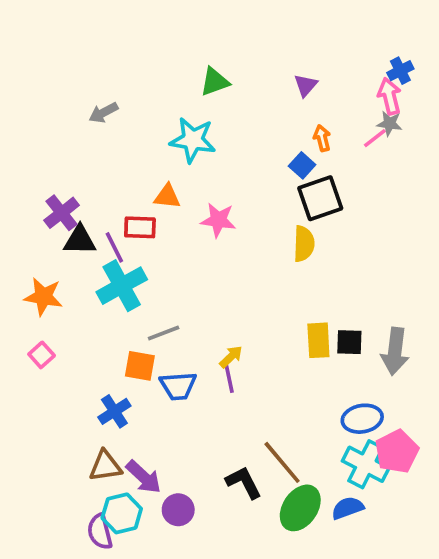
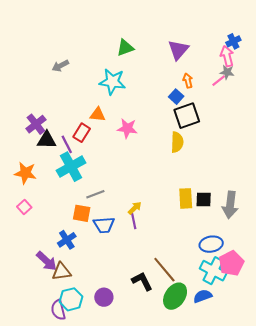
purple triangle: (306, 85) -> (178, 50), size x1.5
red rectangle: (140, 227) -> (82, 133), turned -60
purple arrow: (144, 477) -> (47, 261), moved

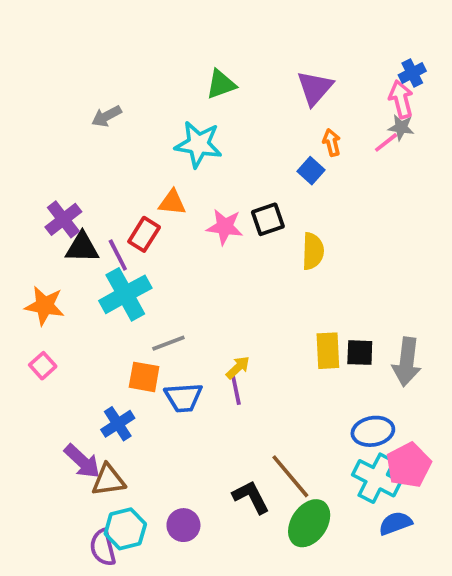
black square: (187, 116) -> (268, 219), moved, size x0.7
blue semicircle: (203, 296) -> (395, 523), moved

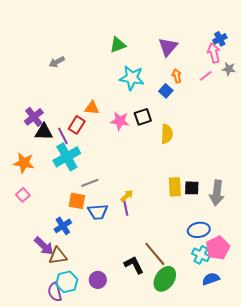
gray star: (401, 127) -> (229, 69), moved
cyan star: (198, 144) -> (132, 78), moved
cyan cross: (377, 478) -> (201, 255), size x0.7

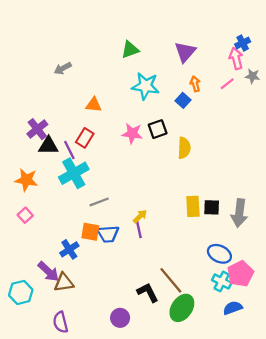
orange triangle: (92, 108) -> (94, 105), moved
orange square: (77, 201) -> (90, 232), moved
blue ellipse: (199, 230) -> (219, 254), turned 35
purple circle: (98, 280) -> (120, 318), moved
cyan hexagon: (67, 282) -> (21, 292), moved

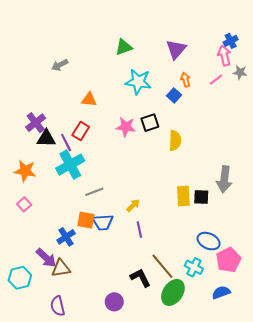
gray arrow: (239, 213) -> (224, 179), moved
purple line: (139, 230) -> (139, 230), moved
cyan cross: (222, 281) -> (194, 267), moved

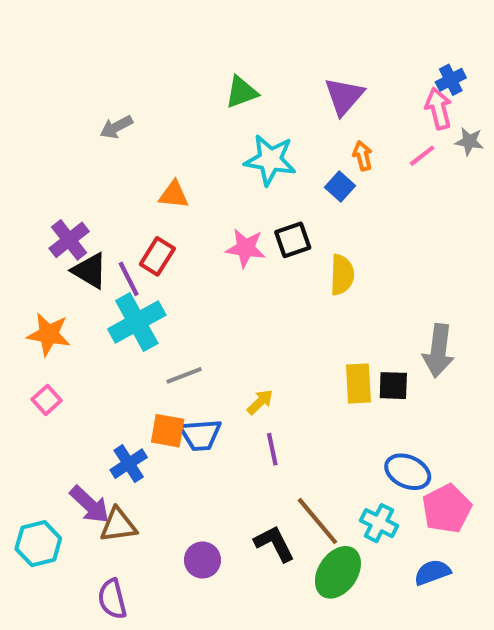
black triangle: (46, 138) -> (90, 271), turned 30
purple circle: (114, 302) -> (202, 560), moved

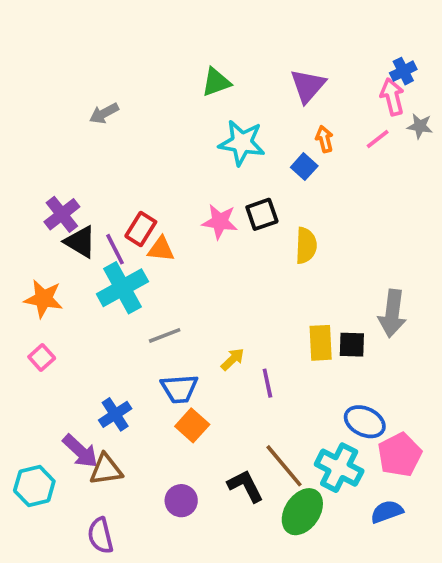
orange triangle: (174, 195) -> (161, 249), moved
orange square: (168, 431) -> (192, 425), moved, turned 32
purple line: (272, 449) -> (267, 383), moved
cyan cross: (379, 523) -> (339, 468), size x1.4

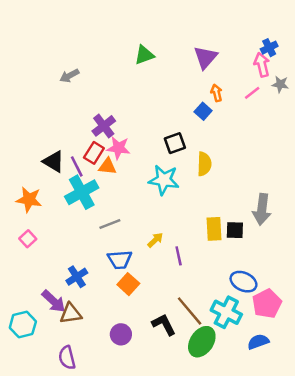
cyan star: (242, 143) -> (164, 180), moved
purple cross: (62, 214) -> (104, 126), moved
pink star: (220, 222) -> (118, 148), moved

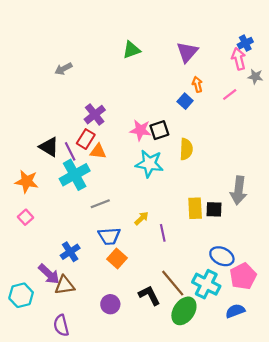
pink line: (252, 93) -> (230, 94), moved
pink star: (118, 148) -> (140, 130), moved

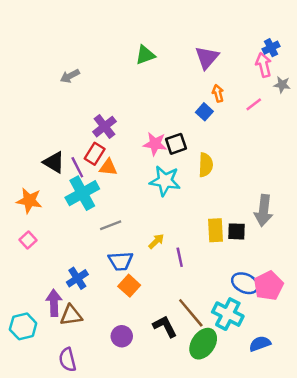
purple arrow: (49, 274) -> (54, 303), turned -135
pink pentagon: (243, 276) -> (269, 286), moved

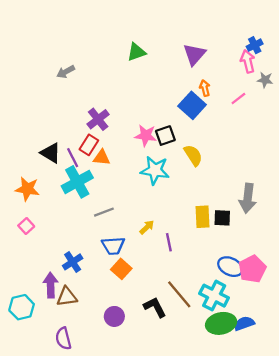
blue square: (204, 112) -> (192, 105), size x1.6
yellow semicircle: (206, 165) -> (193, 155), turned -35
green ellipse: (203, 344) -> (221, 323), moved, turned 44

